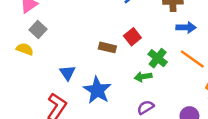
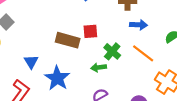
red square: (132, 37) -> (90, 31), turned 32
brown rectangle: (107, 47) -> (68, 40), size x1.5

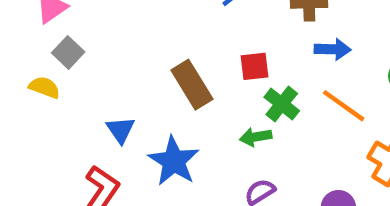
red square: (90, 31) -> (255, 66), moved
brown rectangle: (68, 40) -> (192, 85), turned 45

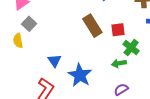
brown rectangle: (192, 85) -> (92, 26), moved
yellow semicircle: (44, 87) -> (18, 41), turned -120

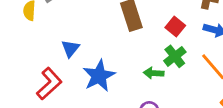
red square: (118, 30) -> (175, 27), moved, turned 32

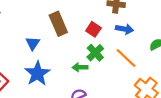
blue triangle: (70, 48) -> (33, 43), moved

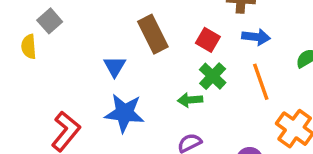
orange line: (126, 58) -> (261, 82), turned 30
blue star: (37, 73) -> (124, 113), turned -30

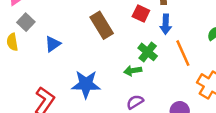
blue arrow: (256, 37) -> (166, 24), moved, turned 90
red square: (208, 40) -> (141, 13), moved
blue triangle: (115, 66) -> (53, 44), moved, turned 30

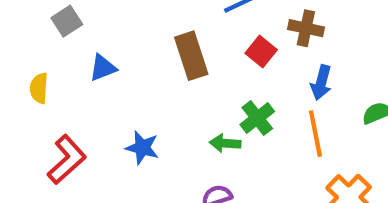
blue arrow: (166, 24) -> (321, 83), moved
yellow semicircle: (12, 42) -> (39, 88), moved
blue star: (86, 84) -> (142, 148), size x0.7

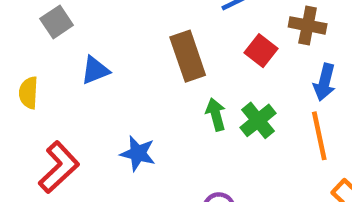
green arrow: (225, 143) -> (216, 114), moved, turned 72

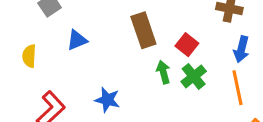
red square: (261, 51) -> (187, 45), moved

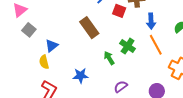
red square: (187, 45) -> (119, 11), moved
yellow semicircle: (29, 56) -> (44, 62), moved
green arrow: (163, 72) -> (109, 58), moved

